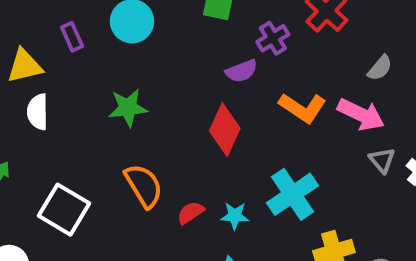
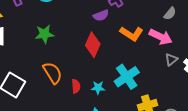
gray triangle: (382, 160) -> (171, 60), turned 32
red semicircle: (191, 213) -> (76, 86), turned 120

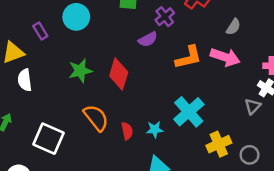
orange L-shape: (131, 34) -> (188, 57), turned -40
red diamond: (93, 45) -> (119, 74), moved
gray triangle: (171, 60) -> (253, 106), moved

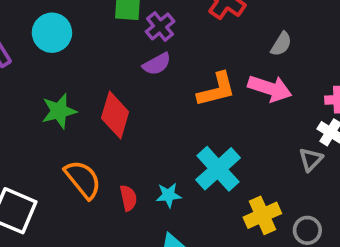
purple cross: (165, 17) -> (160, 26), moved

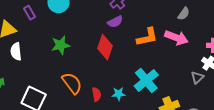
red diamond: (115, 115) -> (105, 47), moved

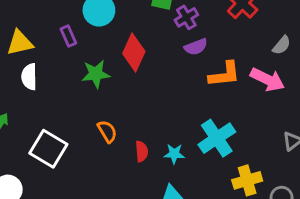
purple rectangle: (30, 13) -> (68, 36), moved
purple semicircle: (115, 22) -> (196, 47), moved
red diamond: (105, 47) -> (134, 52), moved
orange semicircle: (72, 83) -> (107, 131), size x0.7

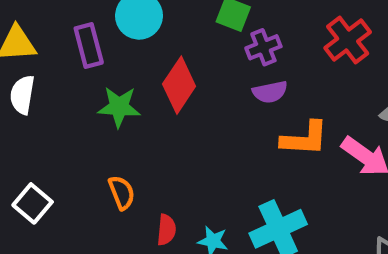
purple rectangle: (68, 36) -> (89, 45), size x1.4
white square: (48, 149) -> (33, 203), size x0.7

